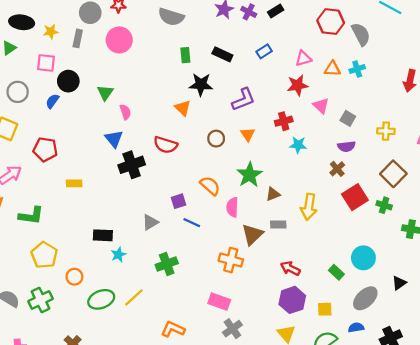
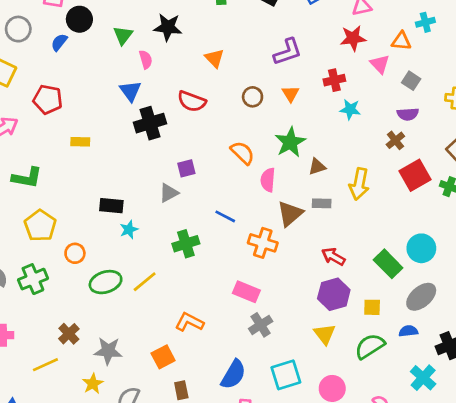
orange triangle: (332, 69) -> (401, 41), moved
black star: (201, 84) -> (168, 27), moved
purple square: (178, 201) -> (186, 168), moved
blue line: (192, 223) -> (225, 216), moved
green rectangle: (336, 272) -> (388, 264), size x1.5

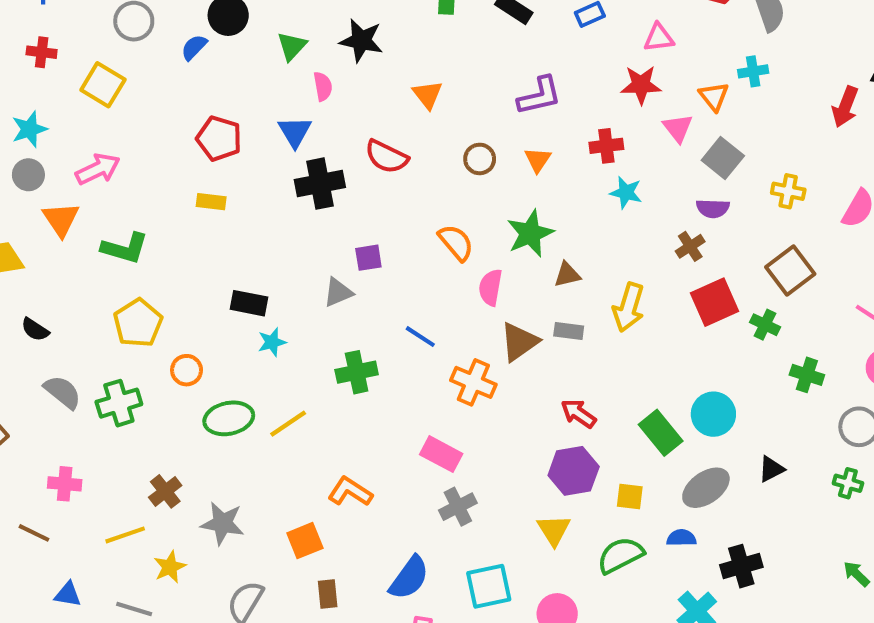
orange triangle: (401, 41) -> (714, 96), turned 40
gray square: (411, 81) -> (723, 158), size x1.4
red pentagon: (48, 99) -> (219, 138), moved
yellow star: (93, 384) -> (170, 567), moved

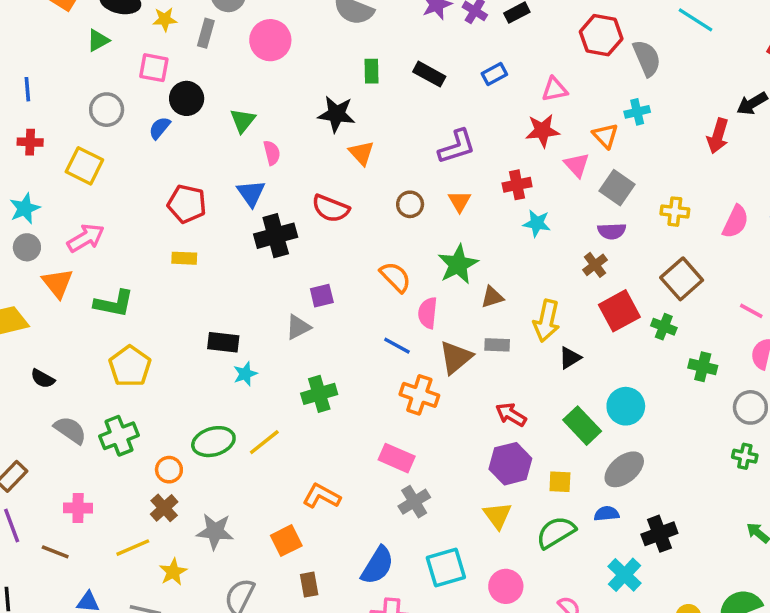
black star: (361, 41) -> (336, 114), moved
blue line: (420, 337) -> (397, 346), moved
orange circle: (187, 370) -> (169, 470), moved
black triangle: (771, 469) -> (570, 358), moved

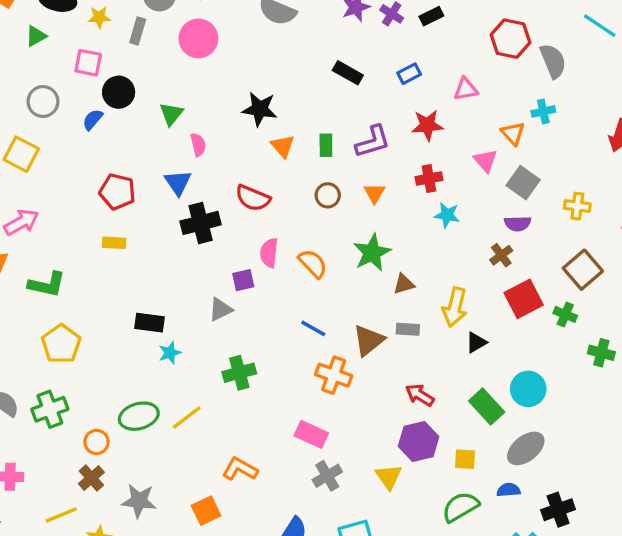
green rectangle: (372, 71) -> (326, 145), moved
red star: (542, 131) -> (427, 125), moved
pink semicircle: (428, 313) -> (269, 253), moved
yellow triangle: (497, 515) -> (389, 477), moved

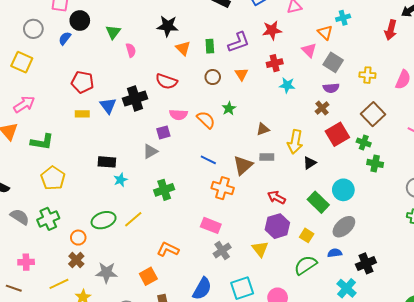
blue triangle: (178, 183) -> (108, 106), moved
pink semicircle: (269, 253) -> (178, 115), turned -90
green star: (372, 253) -> (229, 108), moved, size x0.6
green cross: (601, 353) -> (375, 163), moved
yellow square: (465, 459) -> (307, 235), turned 32

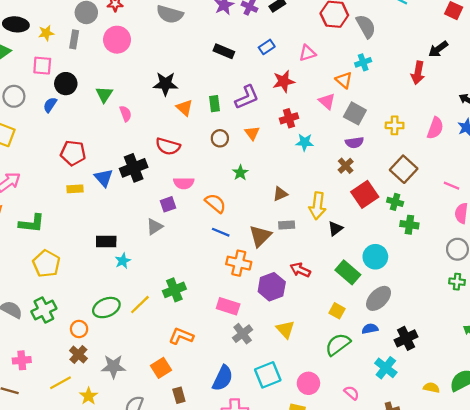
orange semicircle: (206, 120) -> (215, 203), moved
green cross: (164, 190) -> (174, 290), moved
purple hexagon: (277, 226) -> (272, 287), moved

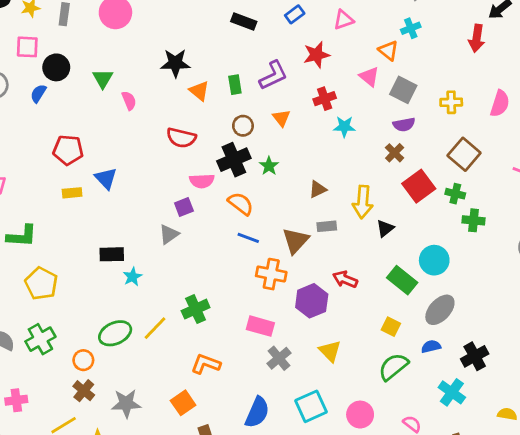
black cross: (134, 168) -> (234, 160), moved

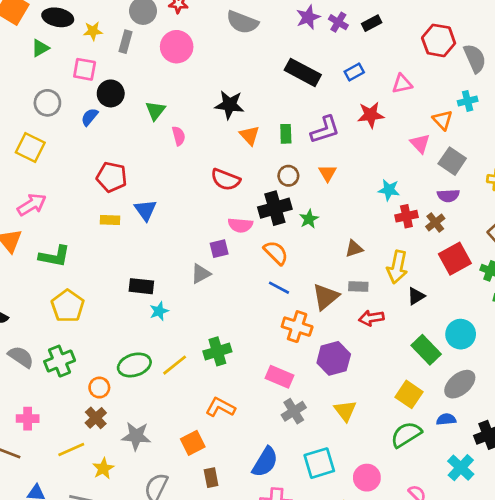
black rectangle: (244, 22) -> (303, 72), size x1.4
red cross: (325, 99) -> (406, 216), moved
red arrow: (345, 279) -> (371, 318), moved, turned -40
yellow square: (391, 327) -> (409, 394), size x1.4

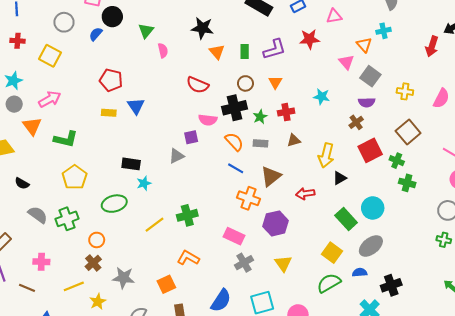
red cross: (406, 216) -> (286, 112), moved
gray rectangle: (358, 286) -> (261, 143), moved
green ellipse: (134, 365) -> (114, 204), moved

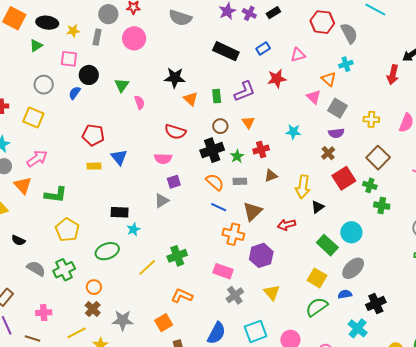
pink semicircle: (208, 120) -> (163, 159), moved

